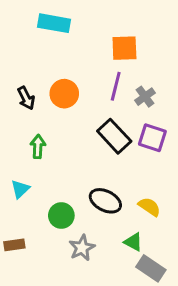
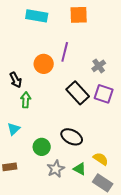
orange square: (124, 48) -> (79, 15), moved
purple line: (116, 86) -> (65, 52), moved
black arrow: (26, 98) -> (16, 80), moved
yellow semicircle: (149, 207) -> (101, 159), moved
green triangle: (133, 242) -> (80, 169), moved

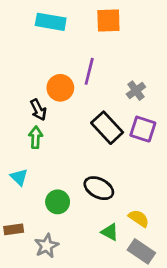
black arrow: (16, 80) -> (38, 110), moved
cyan triangle: (14, 129) -> (19, 177), turned -32
gray star: (56, 169) -> (47, 246), moved

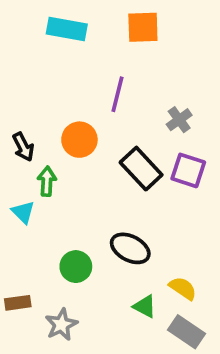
orange circle: (60, 88) -> (79, 140), moved
black arrow: (38, 110) -> (23, 147), moved
cyan triangle: (19, 177) -> (23, 212), moved

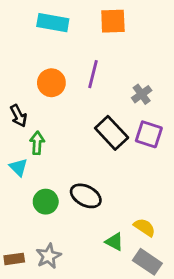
orange circle: (79, 140) -> (51, 83), moved
black ellipse: (130, 248) -> (86, 196), moved
green circle: (76, 267) -> (46, 202), moved
brown rectangle: (18, 303) -> (14, 259), moved

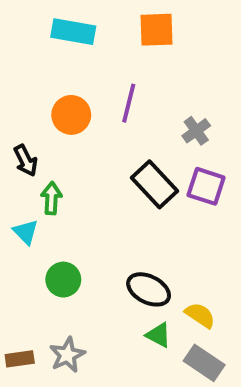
black ellipse: (86, 196) -> (149, 289), moved

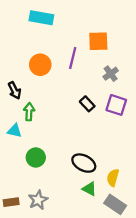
orange square: (156, 30) -> (98, 41), moved
black rectangle: (155, 184) -> (87, 104), size x0.6
cyan triangle: (26, 232) -> (15, 131), turned -32
yellow semicircle: (200, 315) -> (113, 178), turned -108

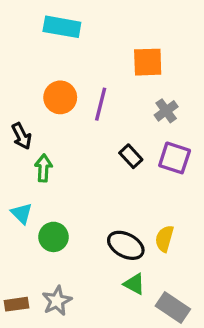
purple line: (73, 58) -> (101, 104), moved
cyan triangle: (15, 131) -> (22, 213), moved, turned 32
yellow semicircle: (113, 178) -> (164, 239), moved

